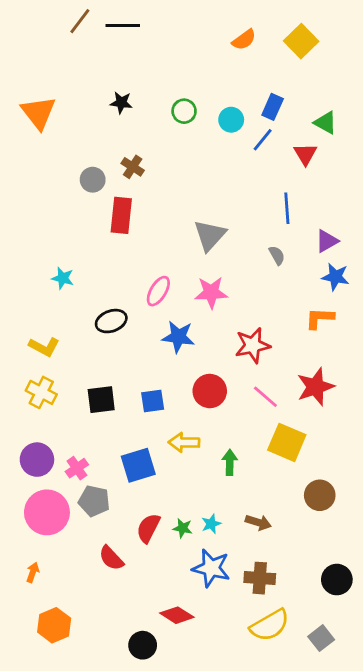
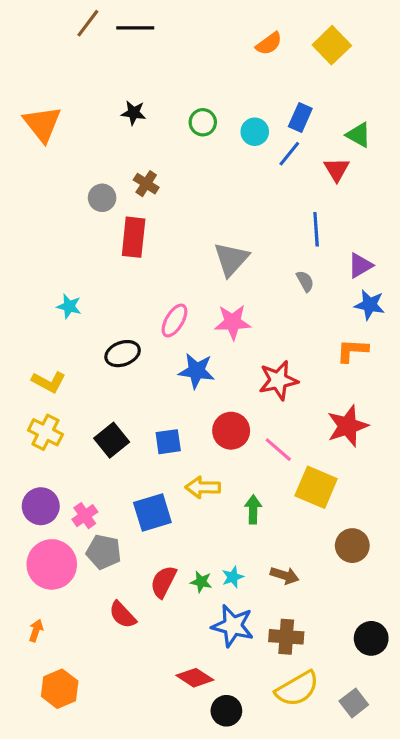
pink line: (265, 397) -> (278, 450), moved
black square: (101, 400) -> (112, 440), turned -32
black circle: (143, 645) -> (226, 711), moved

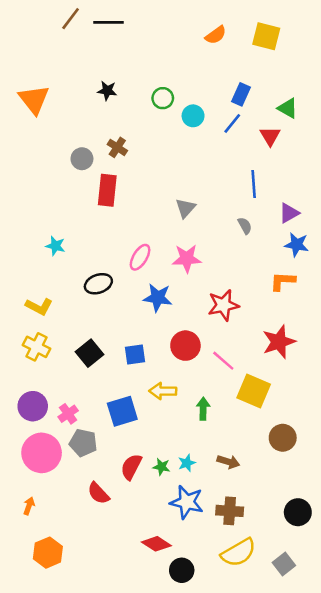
yellow square: (332, 45) -> (266, 36), turned -32
cyan circle: (255, 132) -> (193, 116), moved
gray triangle: (231, 259) -> (185, 208), size x0.7

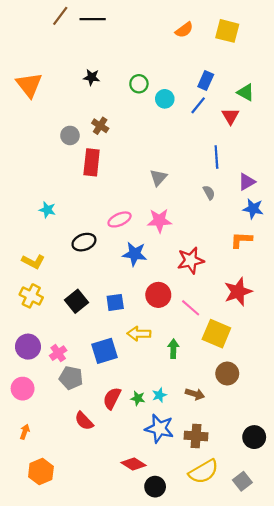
pink ellipse: (140, 257) -> (120, 219), turned 35
brown circle: (283, 438) -> (227, 374), moved
pink circle: (42, 453) -> (23, 389), moved, size x0.7

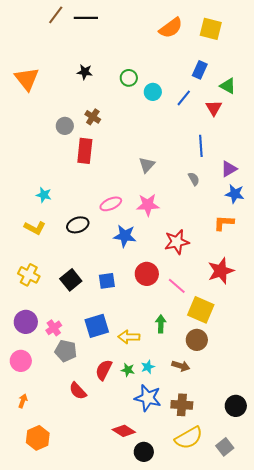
orange semicircle: (184, 30) -> (171, 28), size x1.4
blue rectangle: (206, 81) -> (200, 70), moved
yellow L-shape: (33, 261) -> (35, 228), moved
yellow arrow: (139, 334) -> (129, 337), moved
brown circle: (227, 374) -> (197, 340), moved

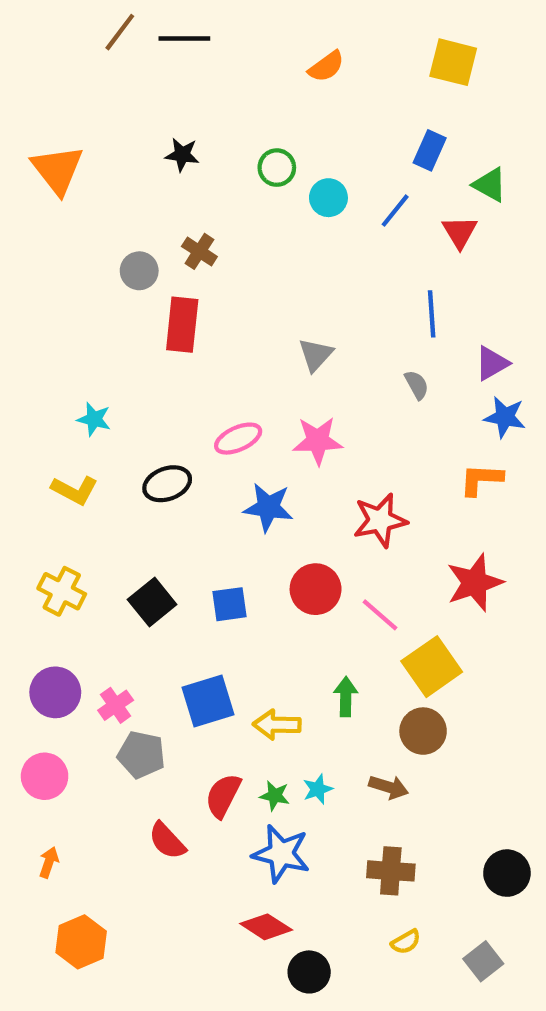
orange semicircle: (171, 28) -> (326, 66), moved, size x0.7
yellow square: (201, 310) -> (432, 667), turned 32
blue star: (148, 398) -> (281, 854), moved
yellow semicircle: (189, 438) -> (406, 942), size x0.5

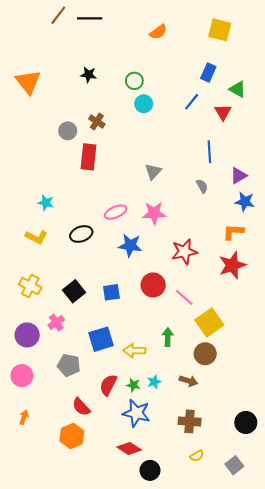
cyan circle: (328, 198) -> (144, 104), moved
red star: (475, 583) -> (232, 265), moved
pink cross: (116, 705) -> (56, 322), moved
orange hexagon: (81, 942) -> (72, 436), moved

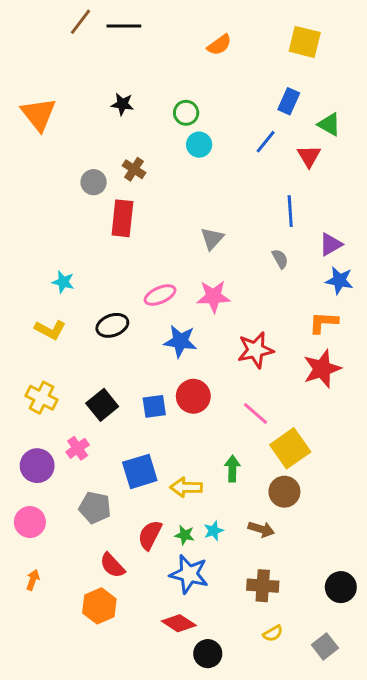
red circle: (153, 285) -> (193, 396), moved

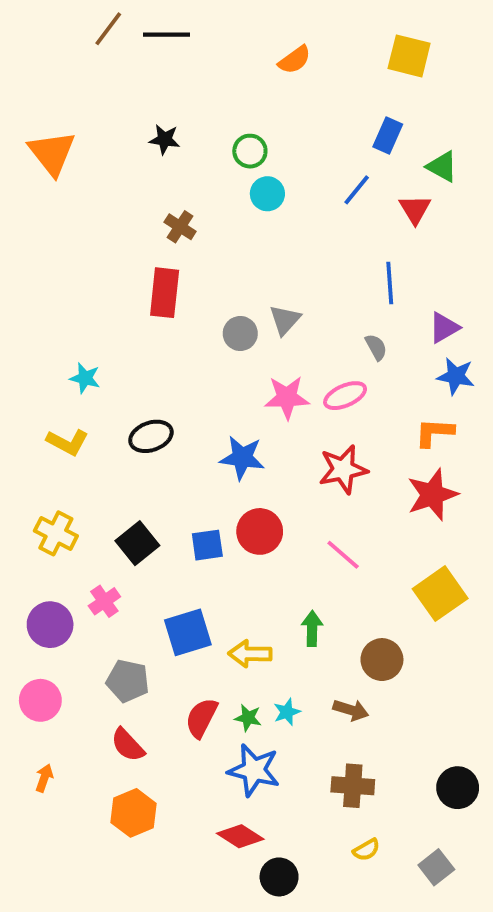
gray circle: (94, 182) -> (240, 333), moved
pink ellipse: (160, 295) -> (345, 396), moved
yellow square: (290, 448) -> (440, 594), moved
red semicircle: (112, 565) -> (128, 745), moved

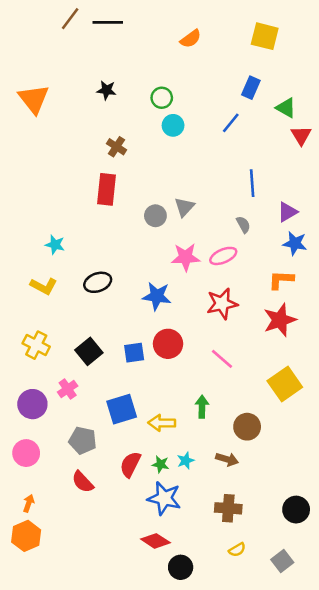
red triangle: (415, 209) -> (301, 135), moved
orange hexagon: (134, 813) -> (26, 536), moved

